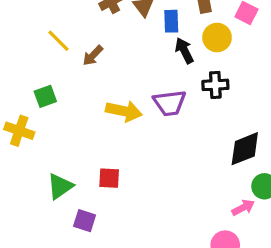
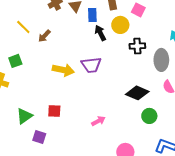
black cross: (215, 85) -> (137, 46), moved
black diamond: (245, 149) -> (137, 93), turned 45
pink arrow: (243, 208) -> (98, 121), moved

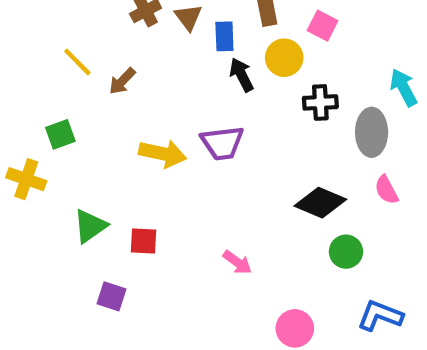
green triangle: (24, 116) -> (90, 226), moved
pink arrow: (98, 121) -> (237, 262), turned 64

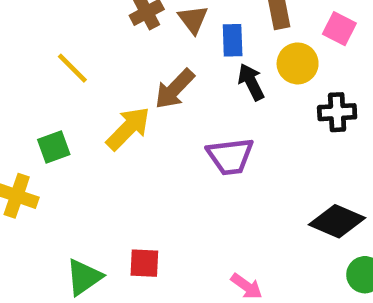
brown arrow: (122, 81) -> (175, 89), moved, size x1.4
yellow arrow: (163, 154) -> (128, 128), moved, turned -57
green triangle: (90, 226) -> (84, 277), moved

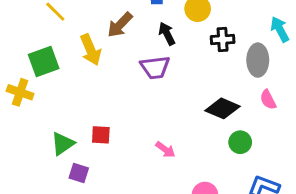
black arrow: (251, 82) -> (167, 34), moved
yellow arrow: (128, 128) -> (91, 50), turned 112
green square: (54, 147) -> (44, 62), size x1.5

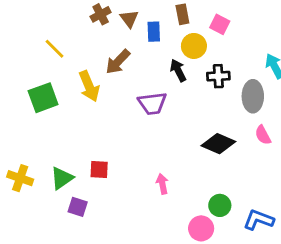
black arrow: (167, 34) -> (178, 70), moved
yellow cross: (20, 92) -> (20, 178), moved
green circle: (240, 142) -> (220, 205), moved
pink arrow: (165, 150) -> (162, 184), turned -138

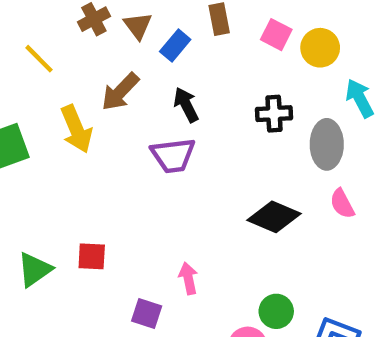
blue rectangle: (154, 32) -> (175, 46), turned 42
yellow circle: (194, 46) -> (320, 48), moved
yellow line: (55, 49) -> (39, 59), moved
black arrow: (178, 70) -> (186, 105), moved
purple square: (78, 207) -> (147, 314), moved

